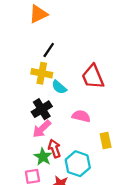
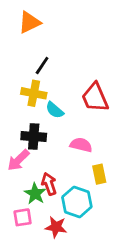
black cross: (42, 109) -> (34, 137), turned 36
pink arrow: (42, 129) -> (18, 160), moved
yellow rectangle: (106, 140) -> (99, 174), moved

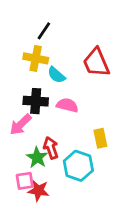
pink semicircle: (81, 145) -> (67, 105), moved
red star: (56, 227) -> (38, 191), moved

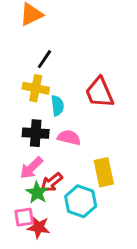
cyan semicircle: (56, 75) -> (57, 106), turned -138
pink arrow: (21, 124) -> (31, 168), moved
yellow rectangle: (100, 138) -> (104, 172), size x1.4
red arrow: (51, 148) -> (52, 182), turned -110

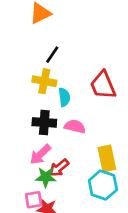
green star: (37, 193) -> (46, 177), turned -30
cyan hexagon: (81, 201) -> (103, 185), moved

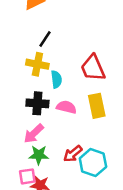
yellow rectangle: (107, 158) -> (97, 106), moved
red arrow: (59, 168) -> (73, 154), moved

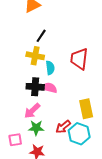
red trapezoid: (93, 68) -> (79, 59), turned 30
yellow rectangle: (97, 106) -> (86, 109), moved
pink semicircle: (66, 107) -> (49, 88), moved
pink square: (27, 176) -> (15, 140), moved

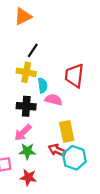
pink semicircle: (49, 88) -> (54, 100), moved
yellow rectangle: (86, 109) -> (67, 131), moved
red arrow: (63, 127) -> (57, 150), turned 63

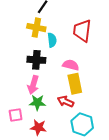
pink semicircle: (54, 100) -> (71, 65), moved
pink arrow: (23, 133) -> (33, 85), turned -30
cyan hexagon: (74, 158) -> (82, 124), moved

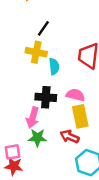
black cross: (36, 60) -> (46, 97), moved
red star: (38, 127) -> (14, 166), moved

